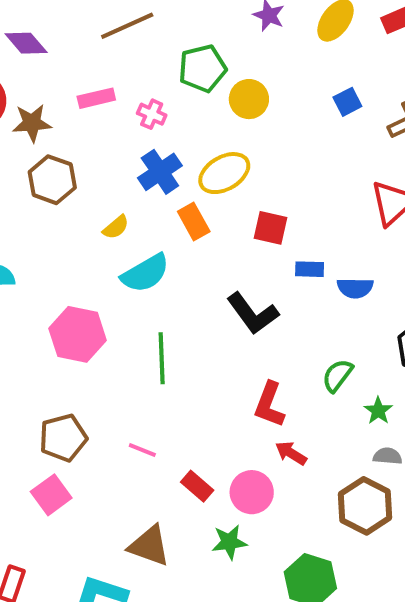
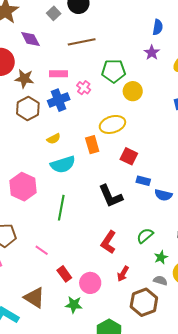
blue cross: (160, 172) -> (59, 100), moved
red arrow: (291, 453) -> (123, 274), moved, turned -105

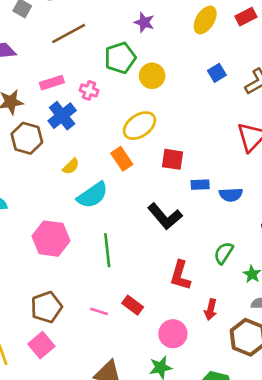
purple star: (152, 53) -> (144, 22), moved
red rectangle: (64, 274) -> (133, 305), moved

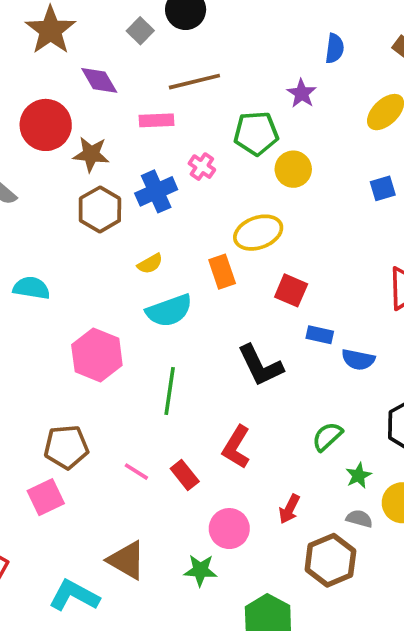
pink rectangle: (52, 83) -> (157, 120), moved
red L-shape: (180, 275) -> (236, 447), moved

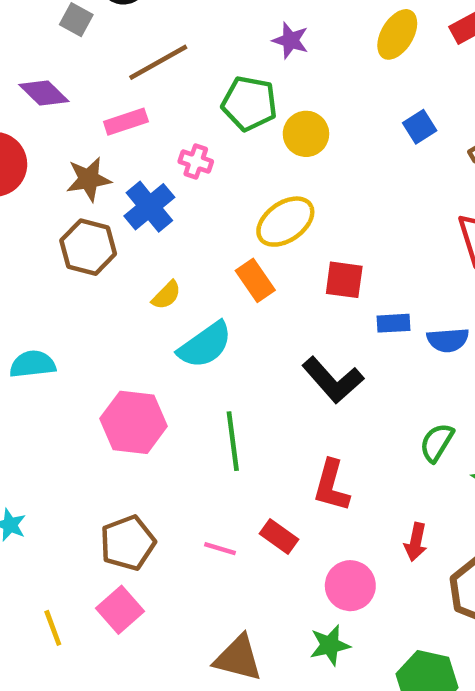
green pentagon: (256, 133) -> (249, 103), turned 30
brown star: (91, 154) -> (89, 179), moved

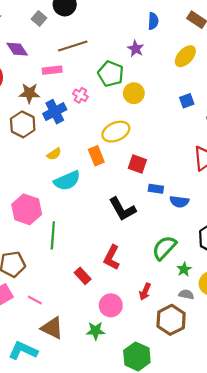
green line: (233, 441) -> (53, 235), moved
green semicircle: (437, 443) -> (164, 248), size x1.4
pink line: (220, 549) -> (35, 300), moved

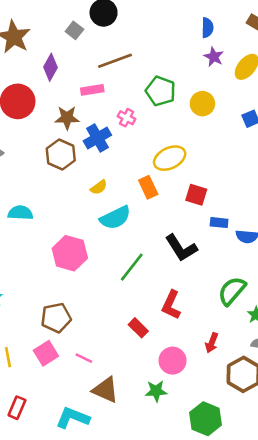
purple diamond: (17, 49) -> (50, 67), turned 65
purple star: (136, 49) -> (214, 57), moved
yellow circle: (134, 93) -> (202, 104), moved
green line: (53, 235) -> (132, 267), moved, turned 36

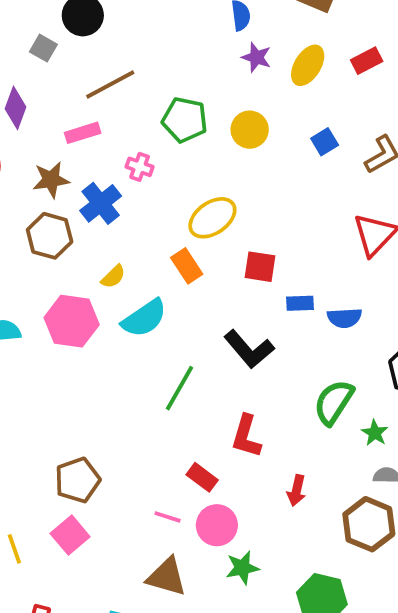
pink hexagon: (70, 253) -> (72, 321), moved
red arrow: (212, 343) -> (297, 490), moved
pink line: (84, 358) -> (168, 517), moved
pink circle: (173, 361) -> (217, 525), moved

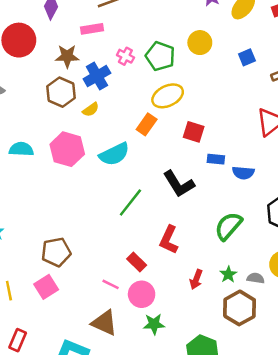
green pentagon: (185, 120) -> (160, 56), moved
orange rectangle: (187, 266) -> (147, 124), turned 60
yellow semicircle: (113, 277) -> (91, 110), moved
green star: (375, 433) -> (228, 274), moved

